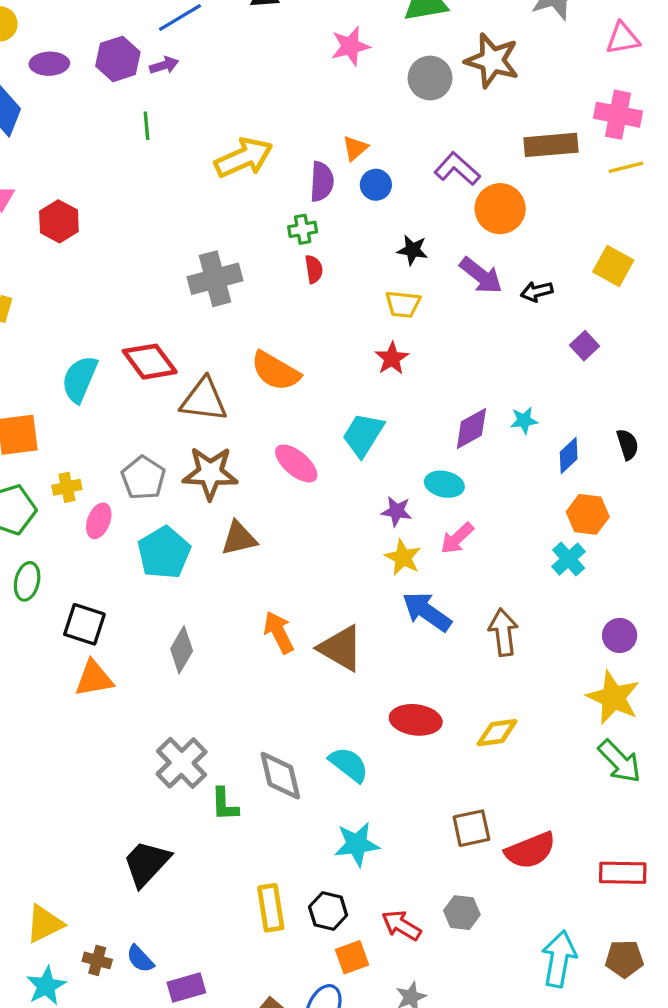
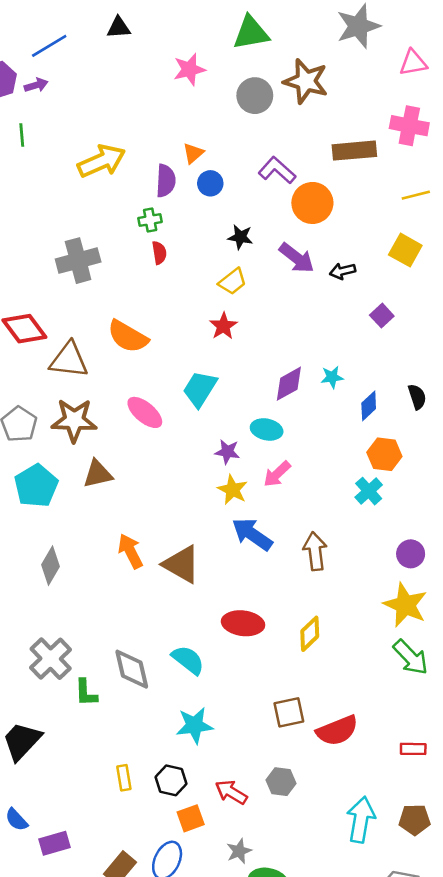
yellow line: (626, 167) -> (416, 195), moved
yellow trapezoid: (403, 304) -> (233, 282), turned -44
yellow diamond: (497, 733) -> (310, 634), turned -36
red rectangle: (623, 873) -> (413, 749), size x0.7
yellow rectangle: (271, 908) -> (124, 778), size x0.7

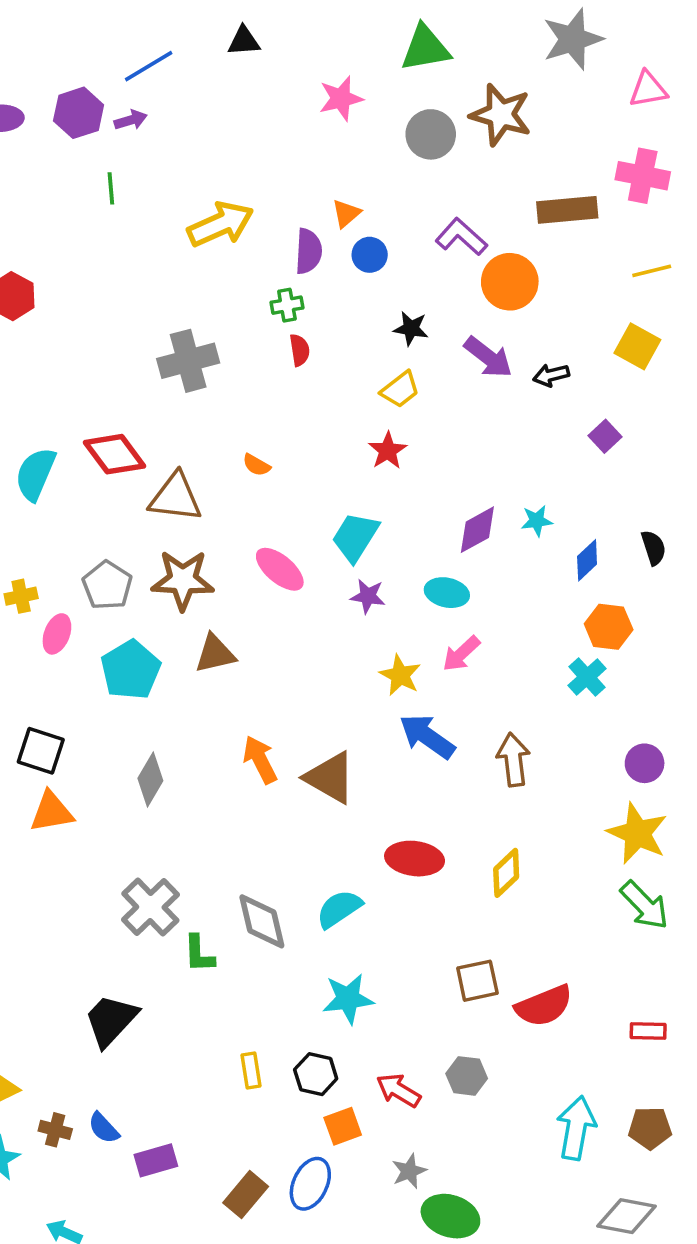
orange semicircle: (128, 337) -> (256, 465), size x0.5
purple star: (227, 452) -> (368, 596), moved
cyan semicircle: (188, 660) -> (339, 909), turned -72

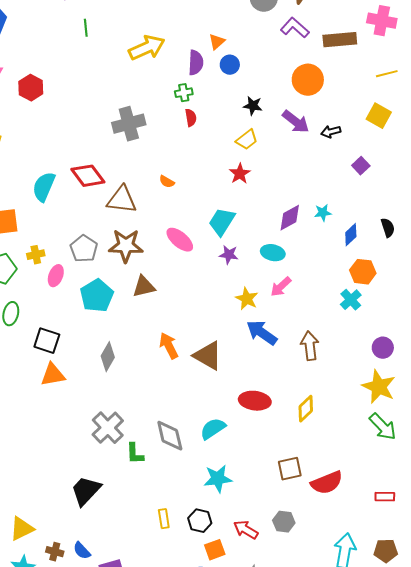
purple L-shape: (461, 237) -> (295, 28), moved

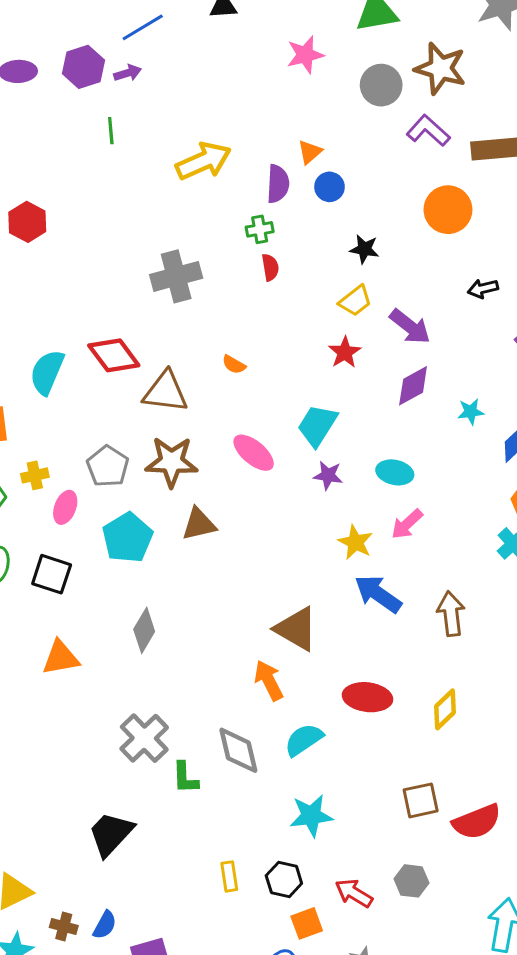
purple arrow: (296, 122) -> (410, 327), moved
purple diamond: (290, 218) -> (413, 386), moved
black square: (47, 341) -> (52, 574), moved
orange arrow: (169, 346) -> (269, 680), moved
blue semicircle: (82, 551) -> (105, 925), turned -108

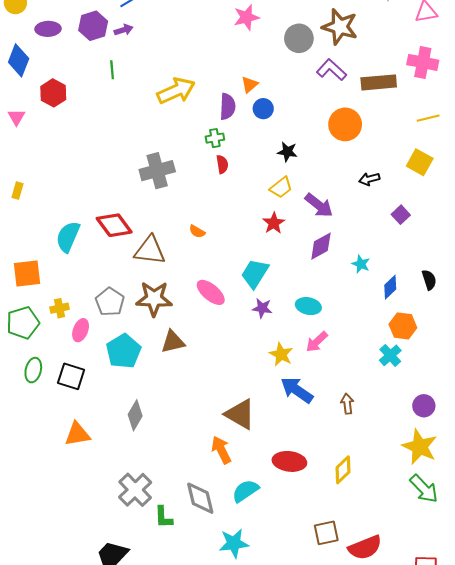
red hexagon: (27, 222) -> (53, 93), moved
cyan star: (471, 412) -> (361, 264), turned 30
brown arrow: (451, 614) -> (347, 404), size x0.7
cyan star: (311, 816) -> (234, 543), moved

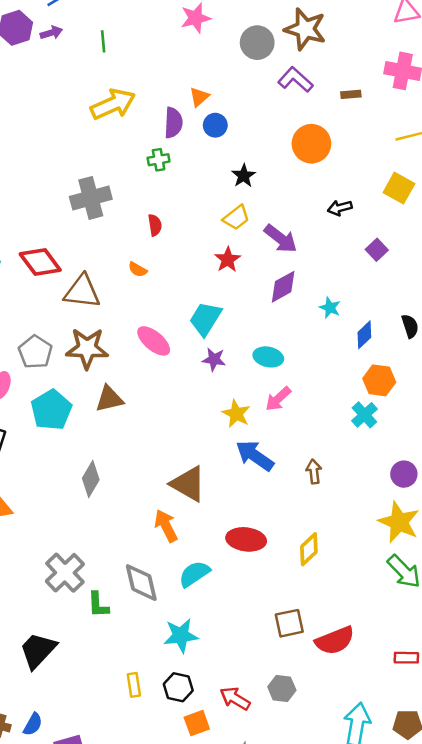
green line: (112, 70) -> (103, 41), moved
brown rectangle: (379, 82) -> (351, 94), size x0.5
black star: (287, 152) -> (244, 176), turned 30
red semicircle: (222, 164) -> (155, 225), moved
gray diamond: (135, 415) -> (91, 479), moved

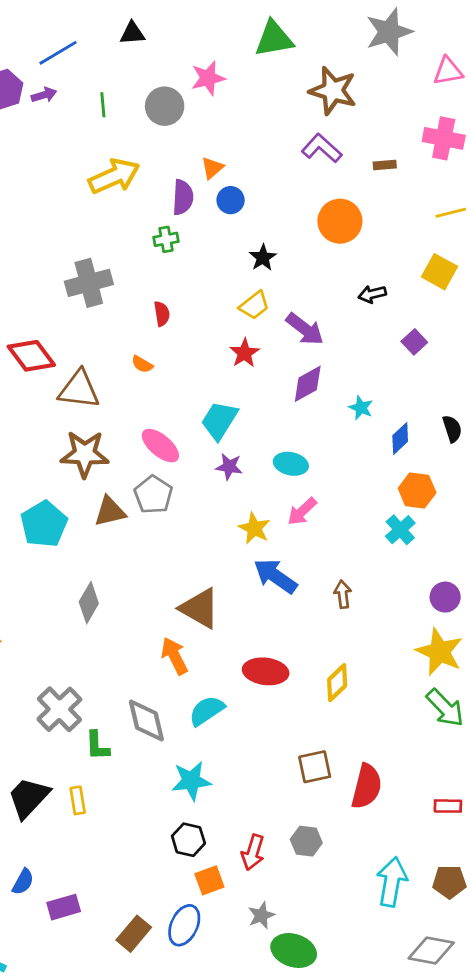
gray circle: (257, 43) -> (165, 106), moved
gray pentagon: (35, 352) -> (153, 495), moved
red semicircle: (335, 640) -> (367, 786), turned -54
yellow rectangle: (134, 685) -> (78, 800), moved
red arrow: (235, 698) -> (253, 852), turned -104

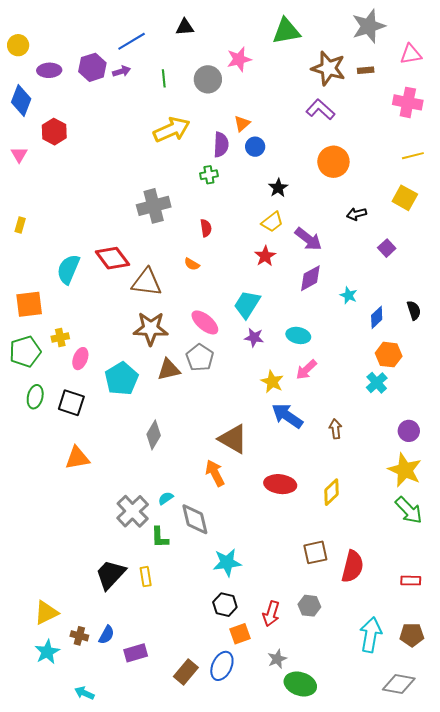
brown rectangle: (385, 165) -> (366, 70), moved
cyan semicircle: (207, 711) -> (166, 498), moved, size x0.6

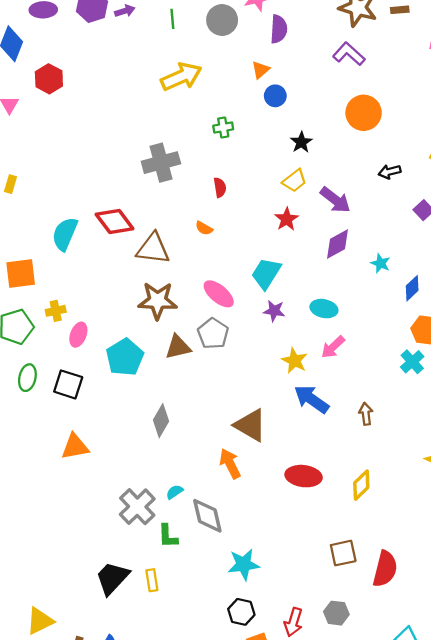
purple semicircle: (221, 145) -> (279, 29), moved

